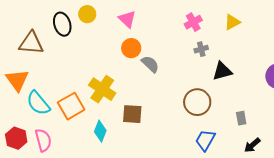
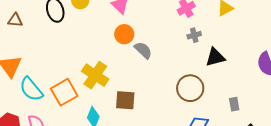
brown triangle: (31, 43) -> (15, 20), moved, size x0.6

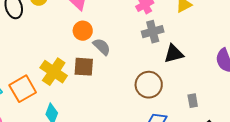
gray cross: (194, 35) -> (153, 32), size x1.5
brown square: (125, 100) -> (84, 67), moved

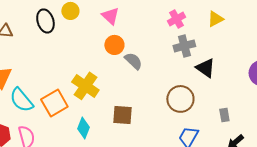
black triangle: (174, 54) -> (205, 68), turned 50
brown square: (84, 67) -> (122, 115), moved

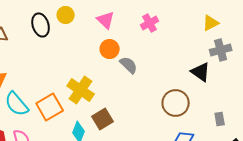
pink cross: (176, 19) -> (150, 23), moved
gray cross: (184, 46) -> (221, 50), moved
brown square: (122, 115) -> (103, 119), moved, turned -35

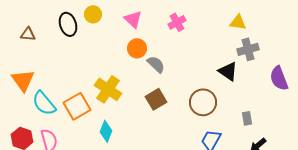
yellow triangle: (211, 23) -> (238, 22), turned 36
brown square: (103, 119) -> (156, 99), moved

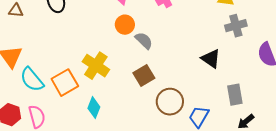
black triangle: (228, 71) -> (211, 59), moved
brown circle: (203, 102) -> (170, 102), moved
gray rectangle: (247, 118) -> (235, 95), size x1.5

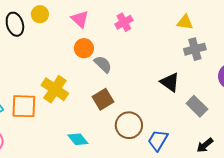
orange square: (65, 83) -> (24, 106), turned 32
gray rectangle: (235, 95) -> (197, 106), moved, turned -35
cyan diamond: (94, 108) -> (78, 139), moved, turned -60

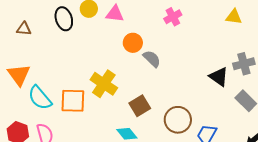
pink triangle: (80, 19) -> (115, 14), moved, turned -36
gray cross: (195, 49) -> (244, 64), moved
brown square: (103, 99) -> (140, 106), moved

